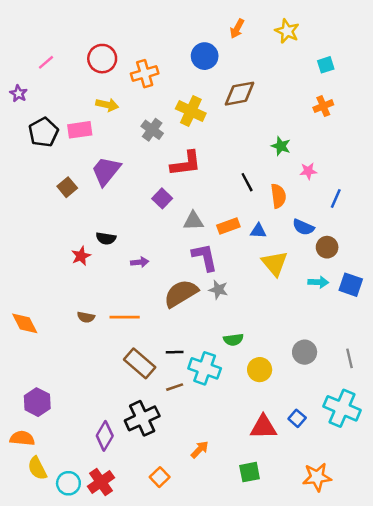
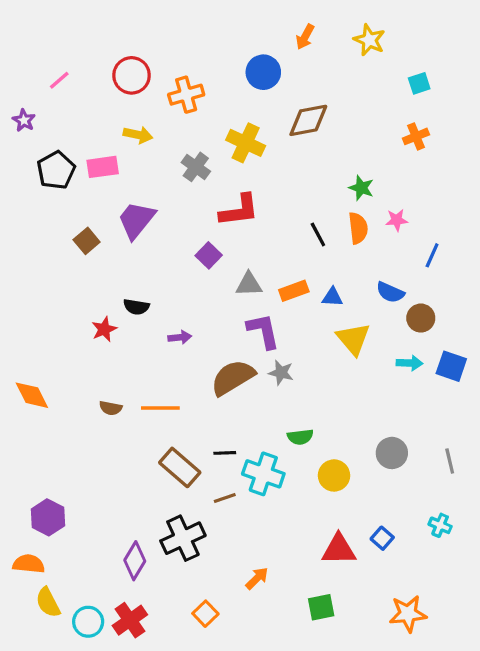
orange semicircle: (278, 196) -> (358, 228), moved
orange diamond: (25, 323) -> (32, 395), moved
cyan cross: (342, 408) -> (440, 525), size x0.5

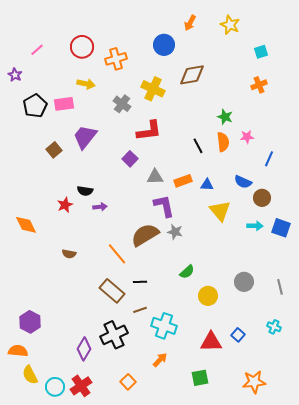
purple arrow: (180, 337) -> (100, 207), moved
orange diamond: (32, 395) -> (26, 225), moved
orange line: (160, 408) -> (117, 254), moved, turned 50
green semicircle: (300, 437) -> (187, 272), turned -35
cyan cross: (263, 474) -> (164, 326), moved

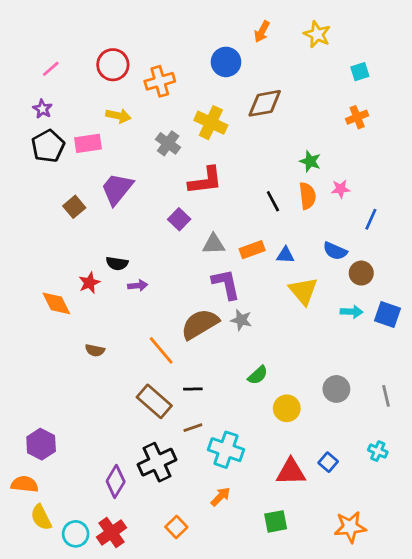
purple star: (15, 75) -> (42, 109), moved
orange diamond: (26, 225) -> (56, 303), moved

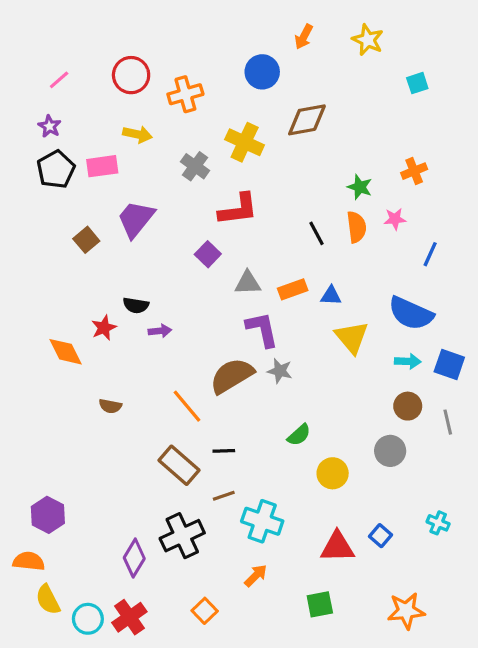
orange cross: (357, 117) -> (414, 171), moved
blue semicircle: (335, 251) -> (411, 313), moved, size x1.6
brown circle: (361, 273) -> (408, 406), moved
gray line: (386, 396) -> (448, 422), moved

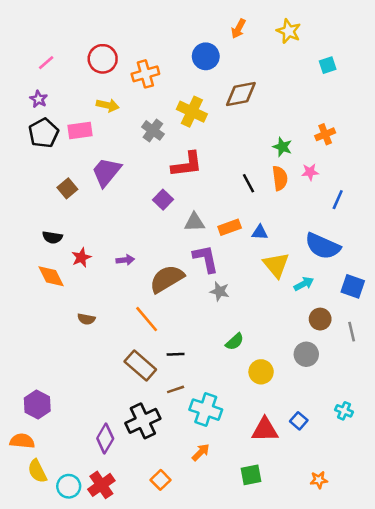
black semicircle: (136, 305) -> (52, 237), moved
cyan arrow: (408, 361) -> (304, 284), moved, turned -30
brown semicircle: (232, 376) -> (167, 279), moved
orange star: (406, 611) -> (319, 480), size x0.6

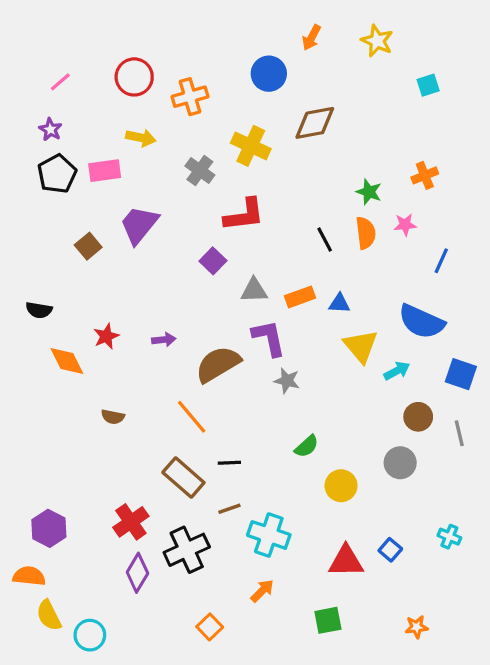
black semicircle: (52, 237) -> (39, 310), moved
red cross: (101, 485) -> (131, 522), moved

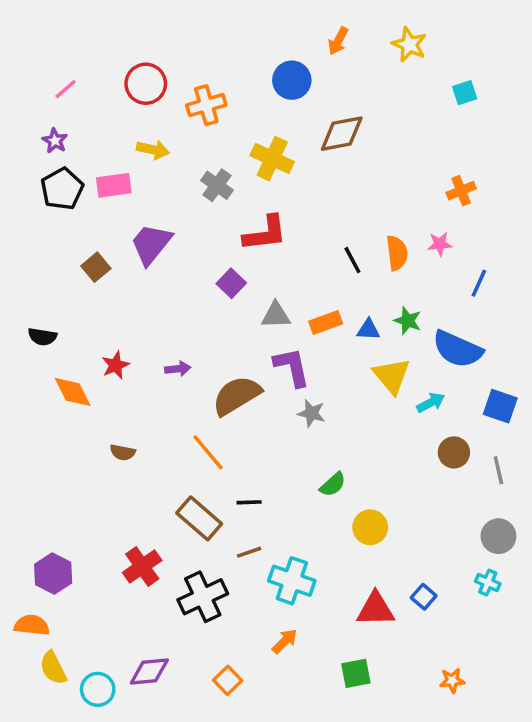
green star: (369, 192) -> (408, 321), moved
gray circle: (400, 463) -> (498, 536), moved
purple diamond: (137, 573) -> (149, 672), moved, turned 54

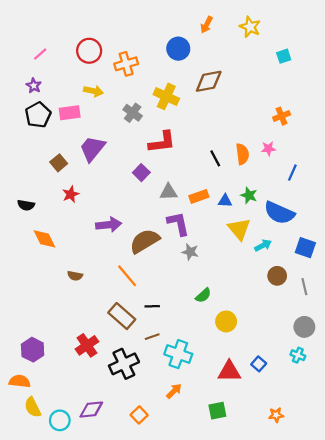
red star: (115, 365) -> (71, 194), moved
purple arrow: (178, 369) -> (109, 225), size x1.6

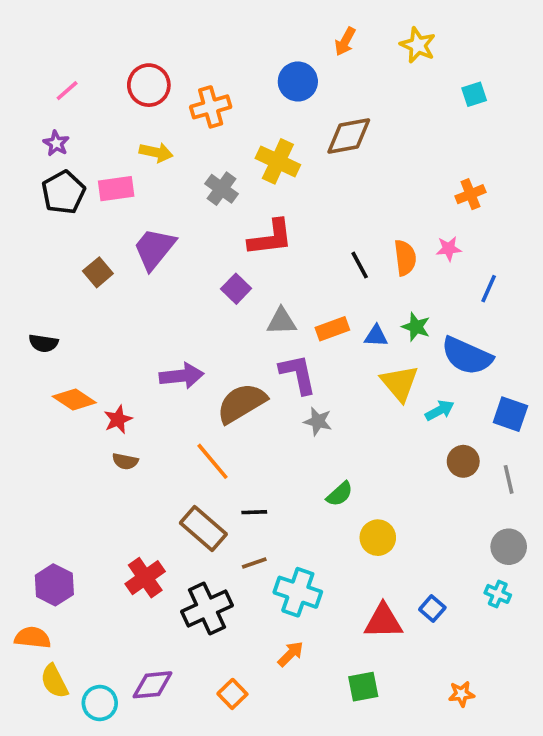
red star: (71, 194) -> (118, 420), moved
orange diamond: (45, 239) -> (74, 400), turned -30

